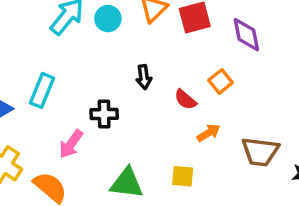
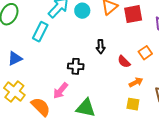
cyan rectangle: (42, 90) -> (40, 32), moved
pink arrow: (71, 144) -> (60, 91), moved
yellow square: (183, 176) -> (133, 104), moved

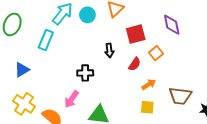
red square: (133, 14) -> (136, 34), moved
red semicircle: (124, 62) -> (135, 64), turned -96

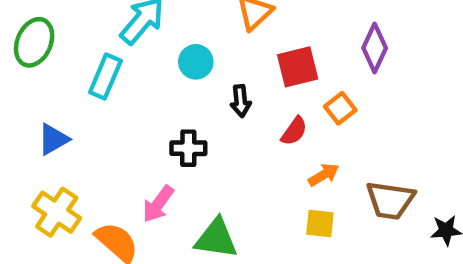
cyan circle: (87, 15) -> (196, 62), moved
purple diamond: (172, 25) -> (375, 48), turned 35

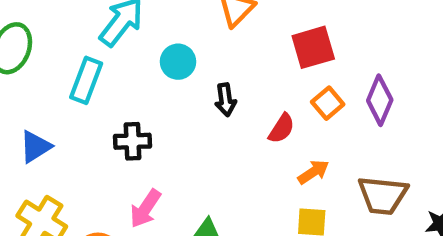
purple diamond: (375, 48) -> (380, 100), moved
red square: (298, 67) -> (313, 47), moved
black cross: (188, 148) -> (133, 141), moved

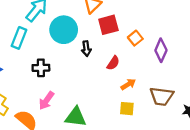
red square: (313, 47) -> (108, 25), moved
cyan circle: (178, 62) -> (64, 30), size x1.6
orange square: (328, 103) -> (135, 38), moved

